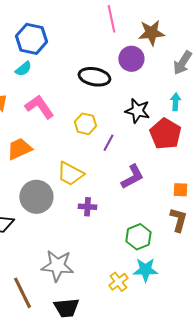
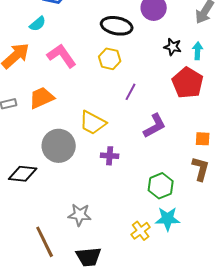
cyan semicircle: (23, 69) -> (38, 24), moved
black star: (137, 111) -> (173, 47), moved, size x0.7
yellow hexagon: (85, 124) -> (110, 59), moved
gray star: (57, 266) -> (80, 215), size x0.7

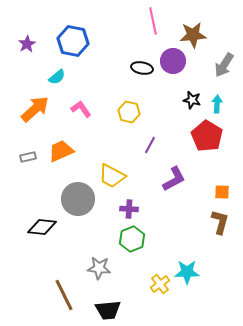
black ellipse: (117, 26) -> (142, 68), moved, size x0.7
pink L-shape: (62, 56) -> (81, 109), size x0.7
green hexagon: (161, 186) -> (132, 239), moved

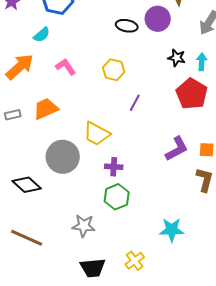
purple L-shape: (174, 179) -> (177, 149), moved
black diamond: (42, 227) -> (27, 185), turned 36
yellow cross: (160, 284) -> (135, 261), moved
brown line: (64, 295) -> (27, 238), moved, turned -40

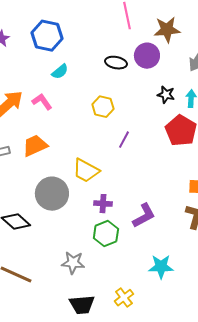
cyan semicircle: (42, 35) -> (60, 72), moved
pink L-shape: (66, 67) -> (42, 102), moved
purple L-shape: (177, 149) -> (144, 216), moved

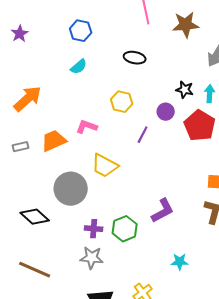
blue hexagon: (47, 36) -> (81, 31), moved, size x0.7
purple circle: (147, 56) -> (166, 112), moved, size x0.7
pink L-shape: (42, 102) -> (87, 127), moved, turned -35
purple cross: (103, 204) -> (94, 229), moved
cyan star: (161, 267) -> (180, 262), size x0.7

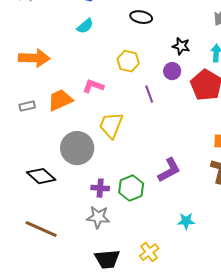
black star: (185, 90) -> (181, 46), moved
orange arrow: (28, 99) -> (34, 58), turned 44
purple line: (143, 135) -> (149, 94), turned -48
yellow trapezoid: (105, 166) -> (111, 125), turned 84

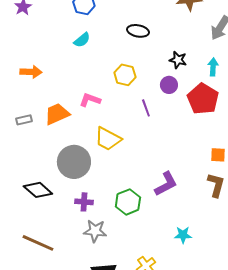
orange arrow: (34, 58) -> (31, 72), size x0.7
yellow trapezoid: (111, 125) -> (108, 139), turned -84
purple cross: (100, 188) -> (84, 202), moved

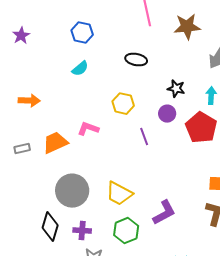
yellow trapezoid: (108, 139) -> (119, 194), moved
black diamond: (38, 190) -> (50, 227), moved, turned 64

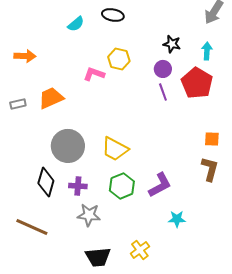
black ellipse: (136, 60) -> (113, 15), moved
pink L-shape: (88, 129) -> (94, 74), moved
purple line: (144, 137) -> (163, 92), moved
purple L-shape: (164, 213) -> (160, 185), moved

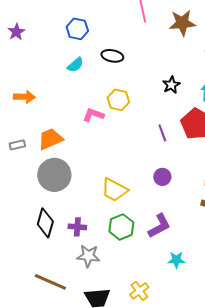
black star: (172, 44) -> (171, 85), turned 30
purple circle: (163, 69) -> (162, 177), moved
gray circle: (68, 146) -> (54, 175), moved
brown line: (32, 227) -> (50, 282), moved

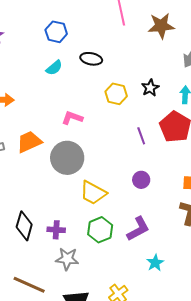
yellow hexagon: (118, 100) -> (116, 94), moved
gray circle: (54, 175) -> (67, 158), moved
cyan star: (176, 260) -> (155, 263), turned -30

